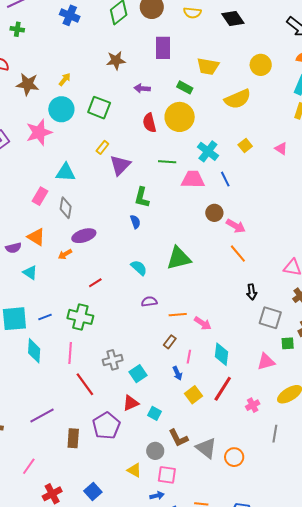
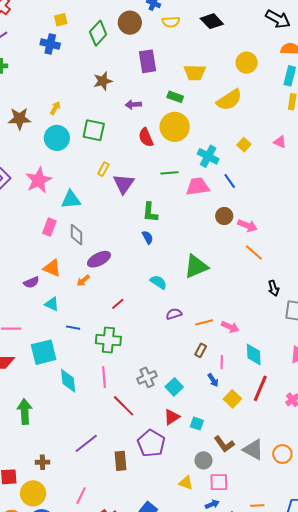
pink star: (39, 132) -> (39, 180), moved
blue line: (45, 317) -> (73, 328), moved, turned 40

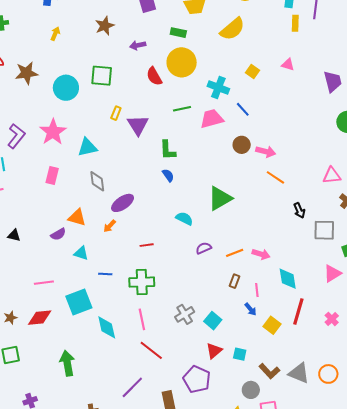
yellow arrow: (55, 108) -> (55, 34), moved
pink rectangle: (49, 227) -> (52, 176), moved
red line: (118, 304) -> (147, 245), turned 40
red line: (124, 406) -> (151, 350), moved

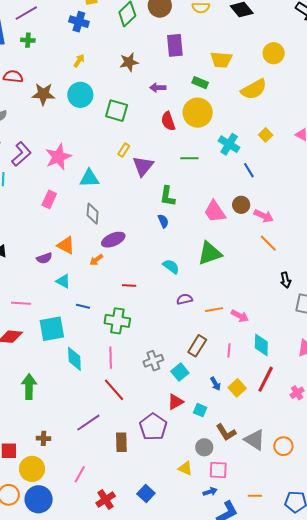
cyan circle: (66, 88) -> (80, 95), moved
pink trapezoid: (212, 119) -> (215, 212), moved, turned -120
brown rectangle: (234, 281) -> (197, 346), moved, size x1.5
blue arrow: (251, 309) -> (215, 384), moved

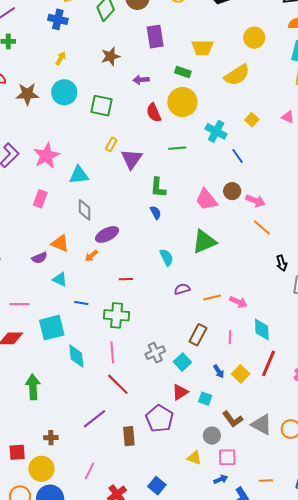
cyan semicircle: (171, 266) -> (166, 257), turned 30

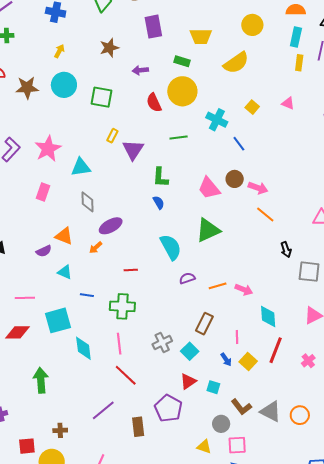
cyan semicircle: (166, 257) -> (171, 247), size x1.5
pink line: (230, 337) -> (237, 337), moved

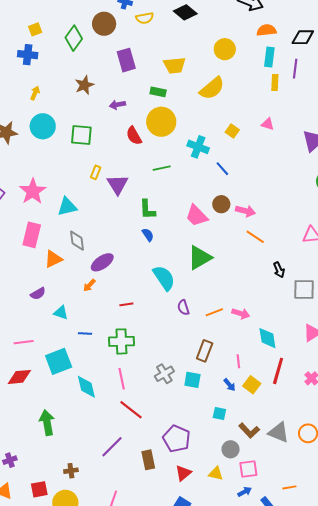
pink rectangle: (43, 192) -> (32, 235), size x1.4
orange triangle: (64, 236) -> (53, 259), moved, turned -42
purple semicircle: (187, 278) -> (183, 307), turned -84
cyan square: (190, 351) -> (192, 380), turned -30
red triangle: (188, 381) -> (183, 473), moved

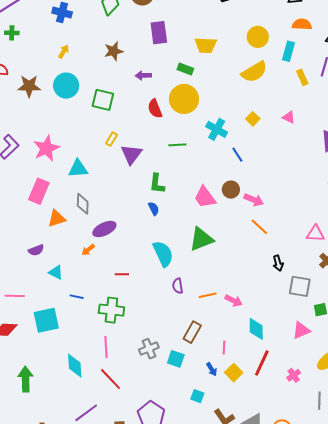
cyan rectangle: (269, 57) -> (289, 51), moved
yellow rectangle: (275, 83) -> (302, 77), turned -35
yellow semicircle: (212, 88) -> (254, 72), moved
cyan diamond: (86, 387) -> (75, 366), moved

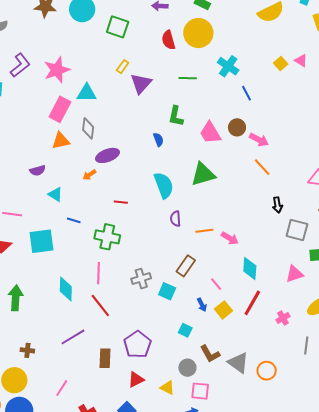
yellow square: (253, 119) -> (281, 63), moved
green L-shape: (157, 184) -> (176, 116), moved
pink rectangle: (39, 191) -> (60, 109), moved
pink line: (224, 347) -> (216, 284), turned -48

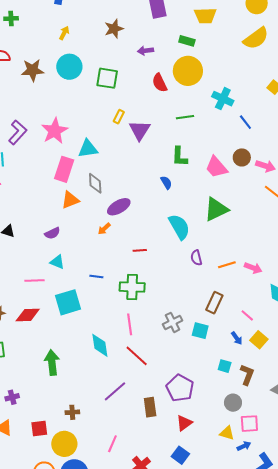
cyan triangle: (55, 194) -> (57, 262), moved
brown L-shape: (210, 354) -> (247, 375), moved, turned -120
yellow triangle: (167, 388) -> (227, 433), moved

